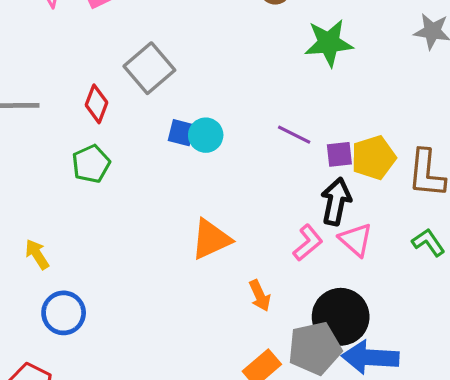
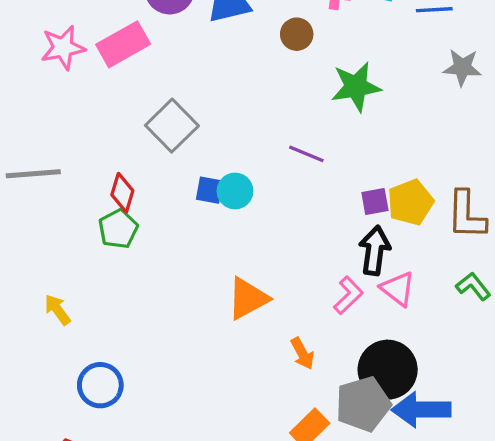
red diamond: (97, 104) -> (122, 193), moved
purple line: (294, 135) -> (306, 154), moved
yellow arrow: (37, 254) -> (57, 310), moved

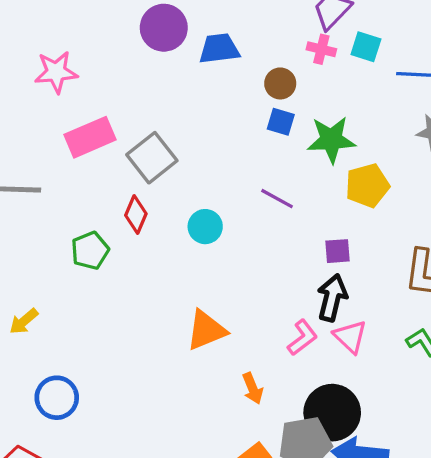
pink rectangle: (123, 44) -> (90, 137), moved
blue square: (210, 190) -> (281, 122), moved
red diamond: (122, 193) -> (136, 214), moved
yellow pentagon: (410, 202) -> (367, 186), moved
yellow arrow: (57, 310) -> (24, 321), turned -100

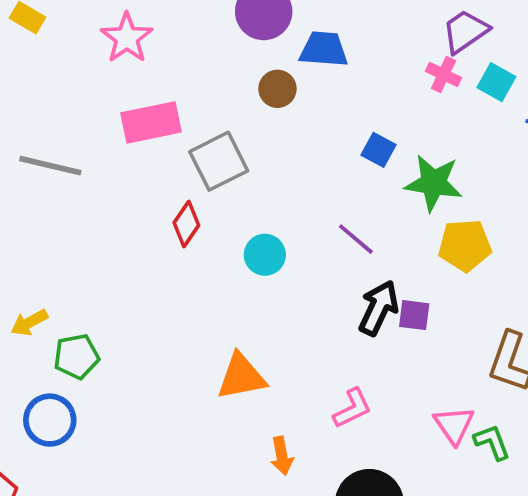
pink star: (56, 72) -> (127, 38), turned 30
brown circle: (280, 83) -> (277, 89), moved
green pentagon: (90, 251) -> (76, 356), moved
black arrow: (332, 298) -> (379, 308), moved
pink triangle: (350, 337) -> (454, 425), moved

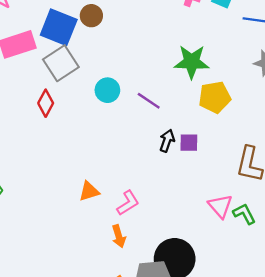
blue square: (378, 150) -> (59, 27), moved, size x1.8
cyan circle: (265, 255) -> (107, 90), moved
black arrow: (379, 308) -> (167, 141), size x0.7
orange triangle: (241, 377) -> (89, 191), size x0.7
pink L-shape: (352, 408) -> (128, 203), moved

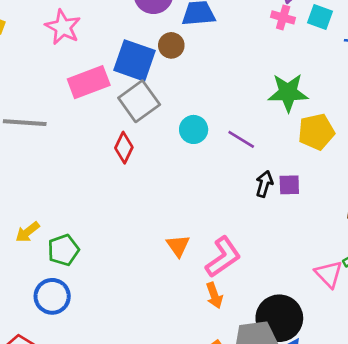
orange triangle: (89, 191) -> (178, 246), turned -45
pink L-shape: (128, 203) -> (223, 257), size x1.4
pink triangle: (220, 206) -> (329, 274), moved

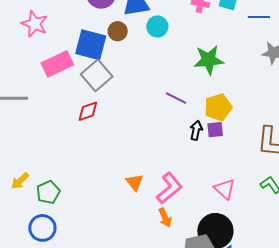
cyan circle: (194, 129) -> (157, 27), moved
yellow pentagon: (316, 132) -> (218, 107), moved
red diamond: (124, 148) -> (88, 111), turned 50
pink triangle: (329, 274) -> (225, 189), moved

